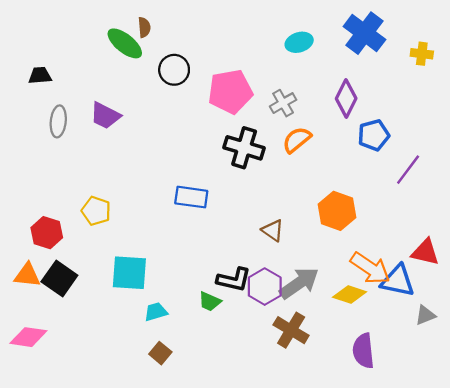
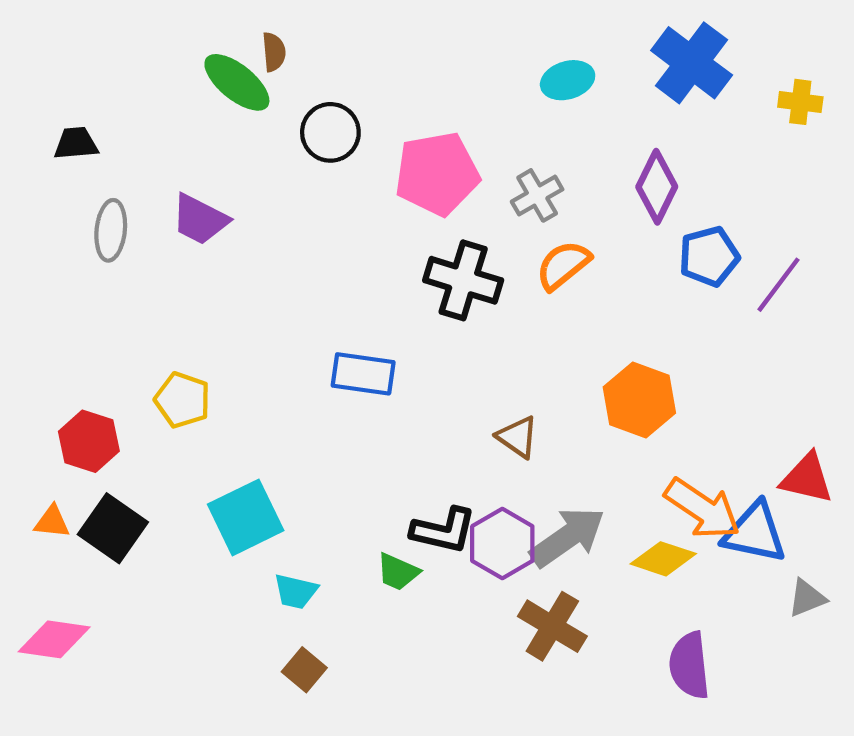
purple line: (408, 170) -> (779, 285), moved
cyan square: (129, 273) -> (246, 517), turned -30
orange triangle: (27, 275) -> (52, 522), size x0.7
cyan trapezoid: (156, 312) -> (296, 591), turned -150

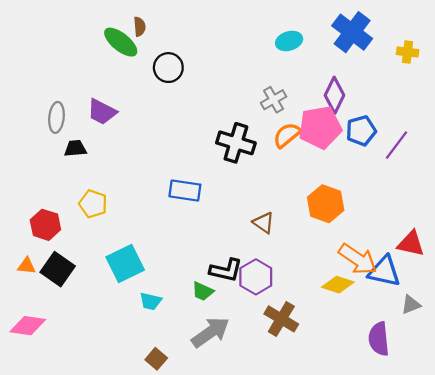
black trapezoid: (76, 143) -> (75, 148), moved
pink pentagon: (437, 174) -> (320, 127), moved
gray arrow: (568, 537) -> (210, 332), moved
purple semicircle: (689, 665) -> (379, 339), moved
brown square: (304, 670) -> (156, 359), moved

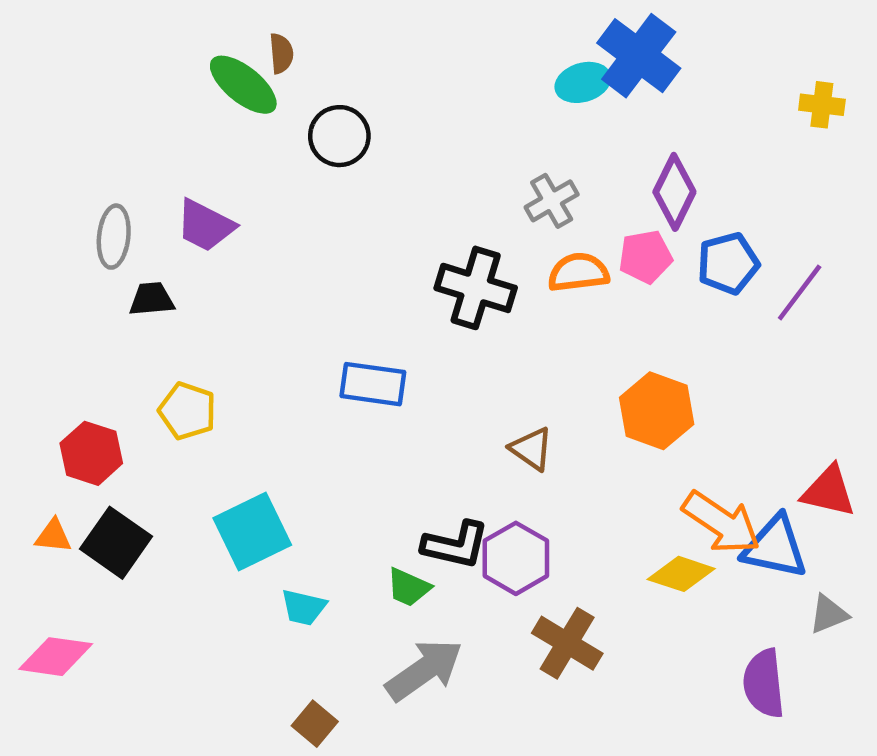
blue cross: (352, 32) -> (639, 56), moved
pink pentagon: (320, 127) -> (645, 257), size x0.6
orange semicircle: (287, 135) -> (578, 272), turned 32

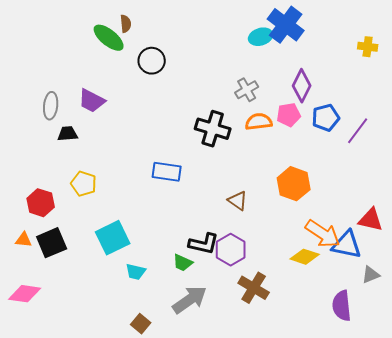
black square: (116, 543) -> (52, 243), turned 32

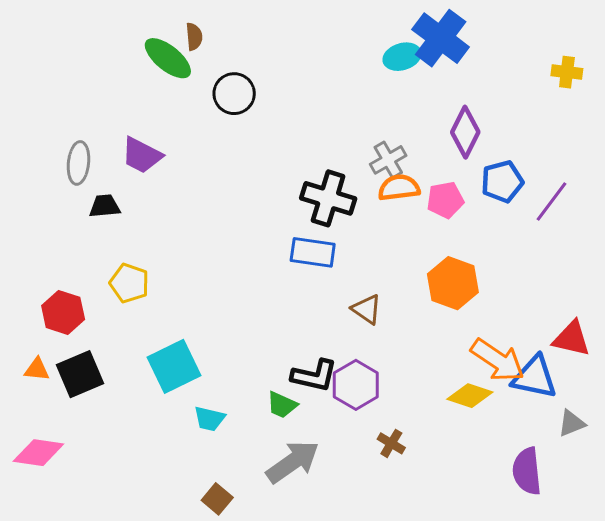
gray cross: (247, 90) -> (388, 160), moved
pink pentagon: (289, 115) -> (445, 200), moved
blue rectangle: (167, 172) -> (313, 252), moved
brown cross: (254, 288) -> (391, 443), size x0.6

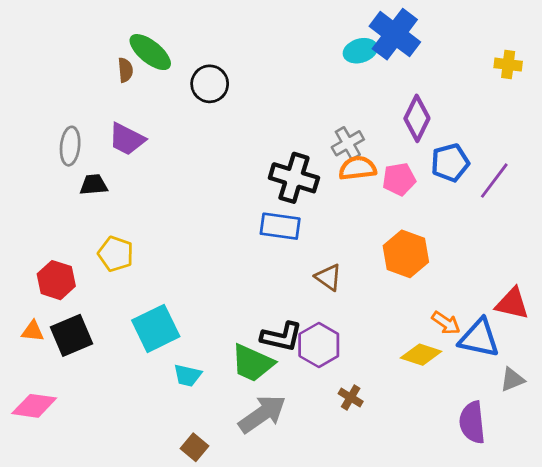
brown semicircle: (194, 37) -> (125, 70), moved
orange arrow: (498, 360) -> (446, 323), size x0.6
green trapezoid: (282, 405) -> (252, 363), size x1.6

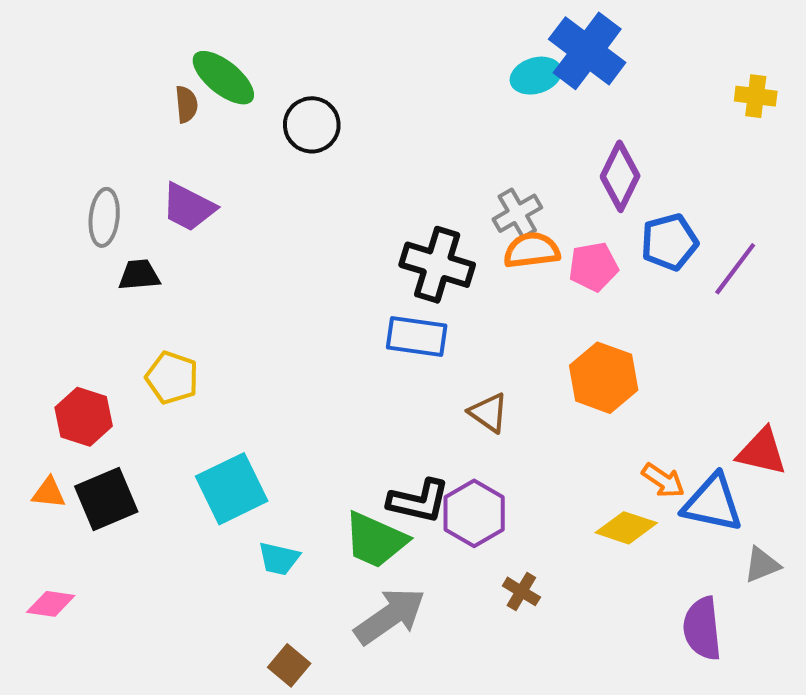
pink diamond: (34, 406) -> (51, 604), size x0.7

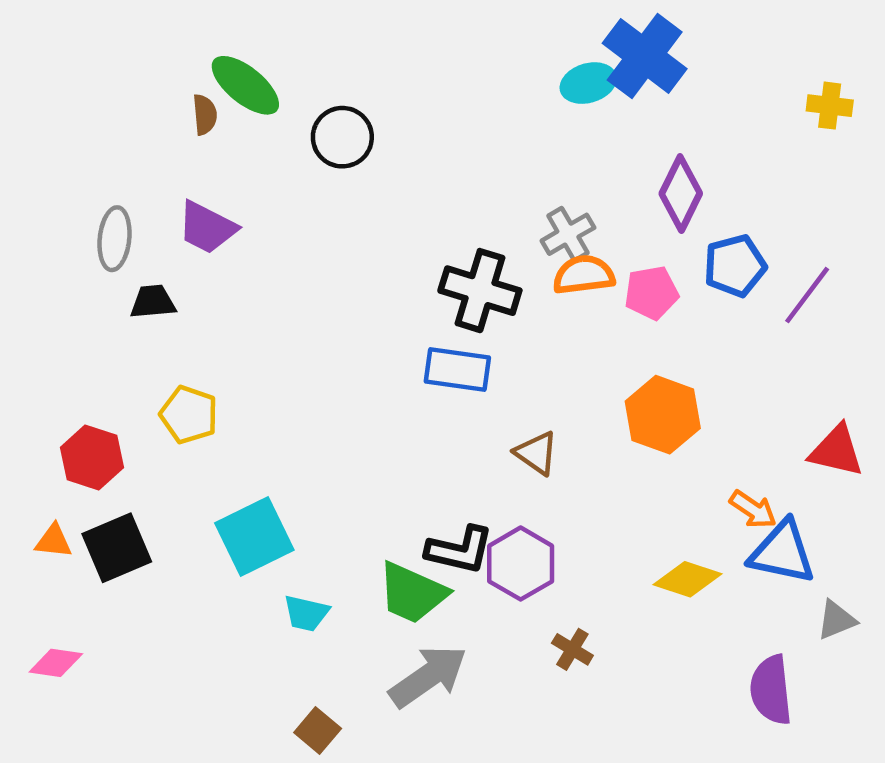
red triangle: (762, 452) -> (836, 451), moved
orange arrow: (663, 480) -> (753, 509), moved

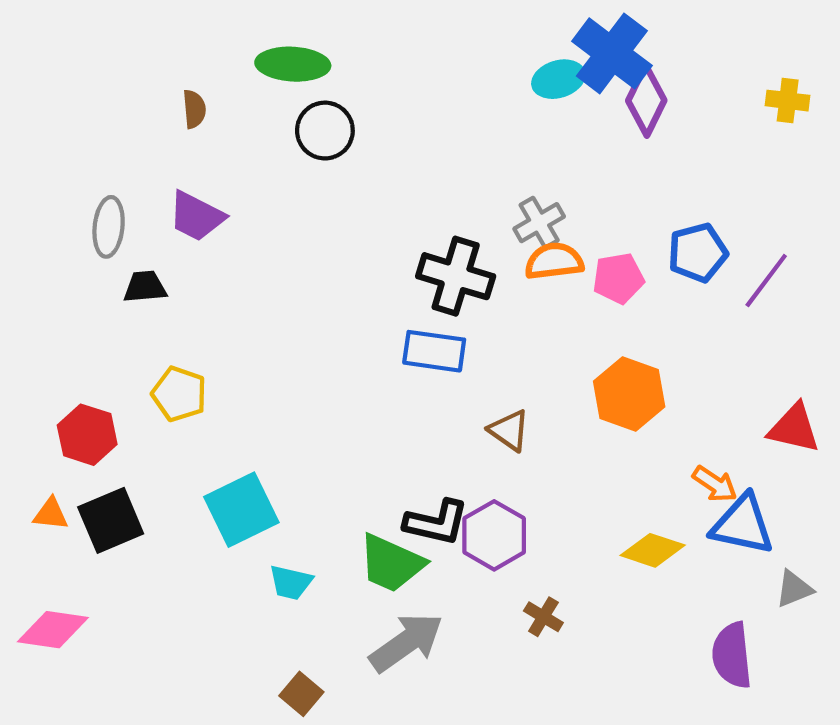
green ellipse: (245, 85) -> (293, 64), moved, turned -36
purple diamond: (681, 194) -> (646, 101), moved
pink diamond: (56, 663) -> (53, 630), size x1.4

